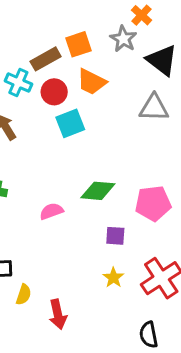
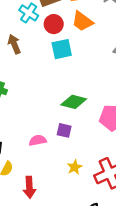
pink semicircle: (51, 211) -> (38, 140), moved
purple square: (115, 236) -> (64, 130), moved

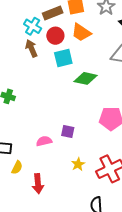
brown arrow: (14, 44) -> (31, 48), moved
green diamond: (74, 102) -> (86, 78), moved

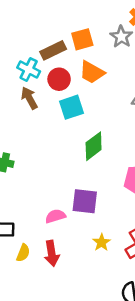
green diamond: (86, 78) -> (94, 146), moved, turned -45
purple square: (68, 131) -> (85, 201), size x1.5
red arrow: (38, 184) -> (52, 253), moved

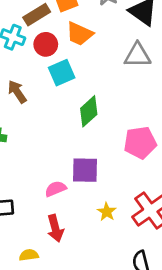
brown arrow: (29, 98) -> (17, 92), moved
yellow semicircle: (23, 253) -> (29, 255), moved, turned -114

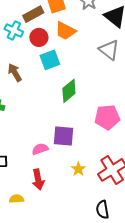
gray triangle: (138, 55) -> (109, 50), turned 35

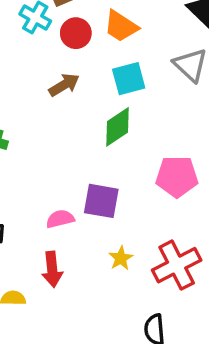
cyan square: (50, 60) -> (129, 79), moved
brown arrow: (15, 73) -> (64, 85), moved, turned 84

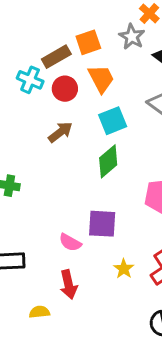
orange trapezoid: (121, 26) -> (101, 79), turned -144
pink semicircle: (60, 219) -> (70, 242), turned -130

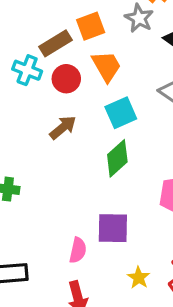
pink semicircle: (70, 242) -> (78, 250), turned -105

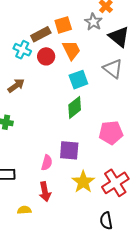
brown arrow: (63, 127) -> (16, 86), moved
yellow star: (139, 278) -> (83, 182), size x1.6

